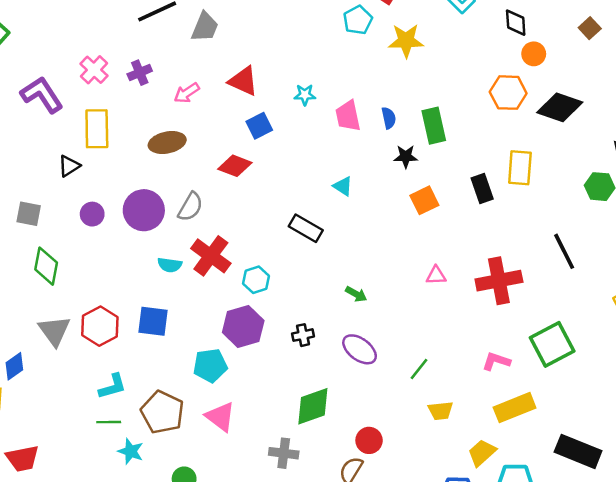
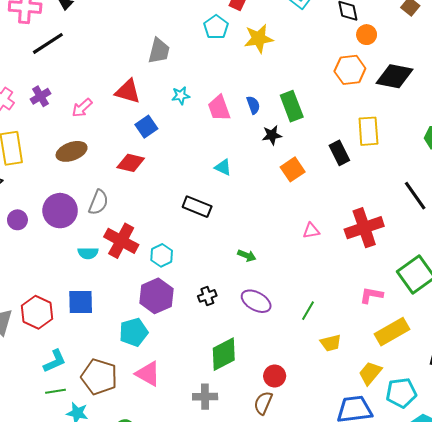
gray trapezoid: (205, 27) -> (159, 51), moved

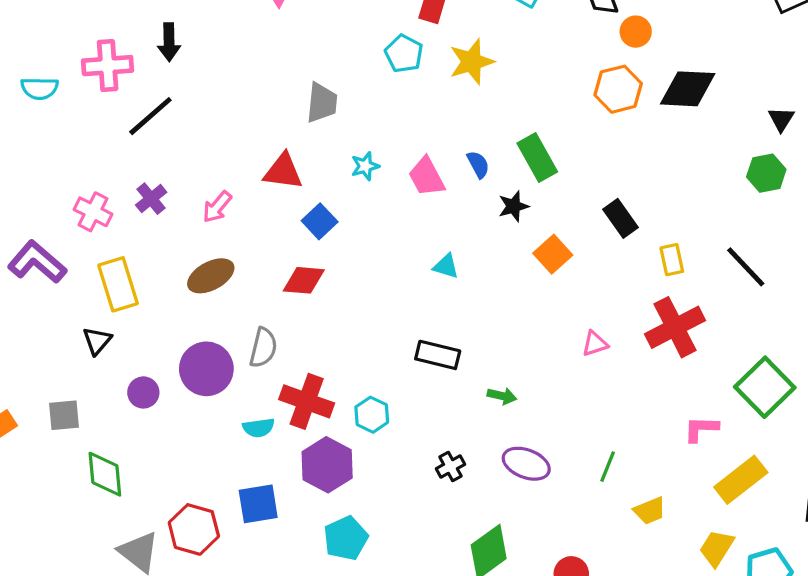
yellow rectangle: (368, 131) -> (672, 260), moved, size x0.7
black rectangle: (197, 207) -> (438, 355), moved
purple hexagon: (156, 296) -> (327, 465), moved

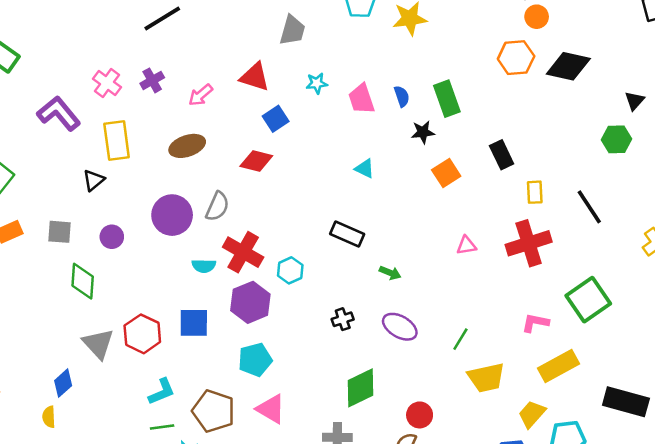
purple circle: (143, 392) -> (112, 237), moved
yellow trapezoid: (650, 511) -> (486, 378), size x1.5

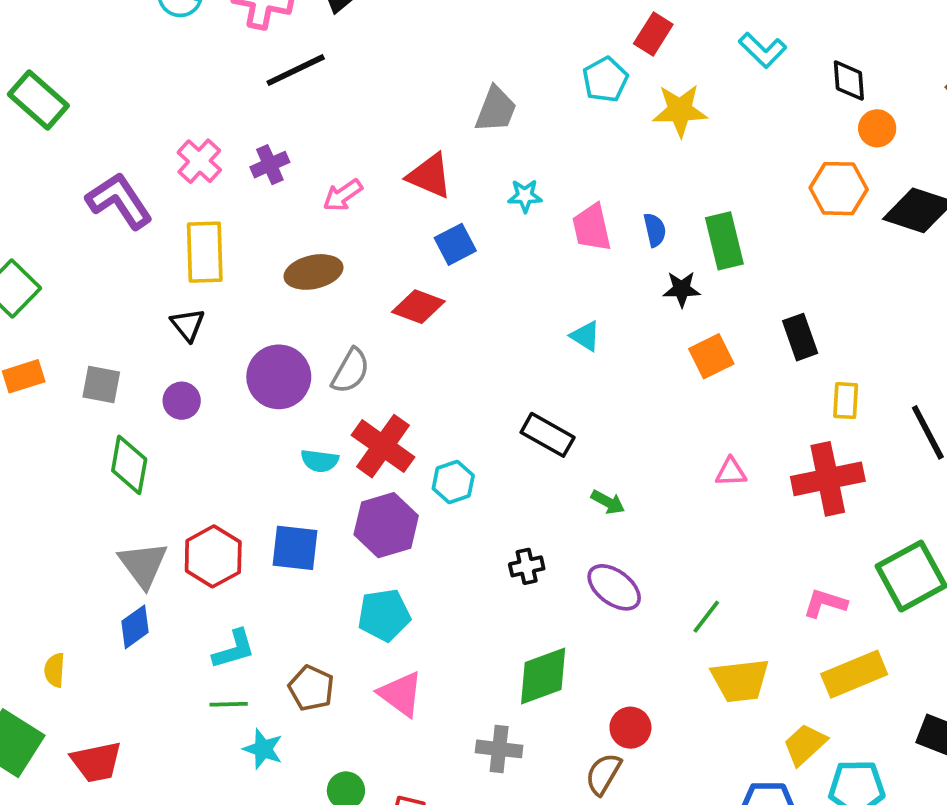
black triangle: (94, 180) -> (188, 325), moved, turned -35
blue diamond: (63, 383) -> (135, 627), moved
brown pentagon: (214, 411) -> (311, 688), size x0.7

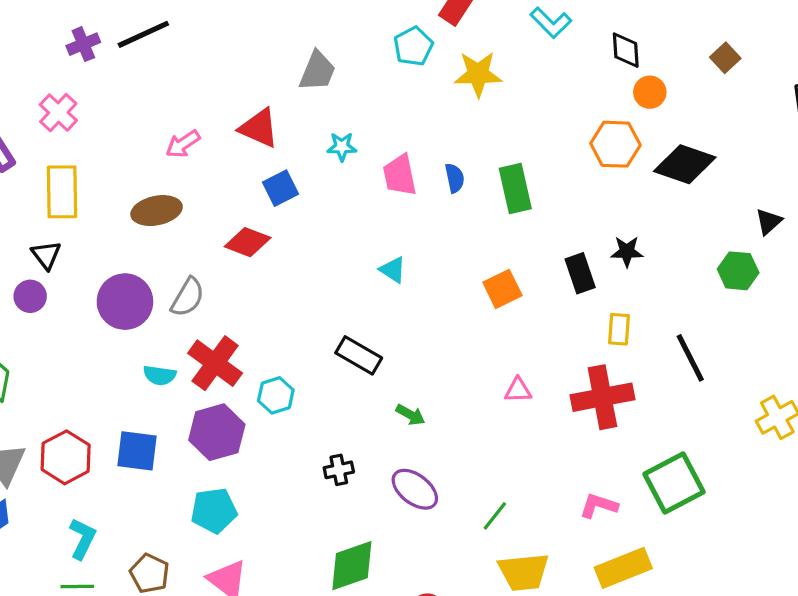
purple cross: (270, 165) -> (83, 44), moved
black star: (682, 289) -> (627, 251), moved
purple circle: (182, 401) -> (30, 296), moved
cyan L-shape: (234, 649) -> (82, 539), turned -48

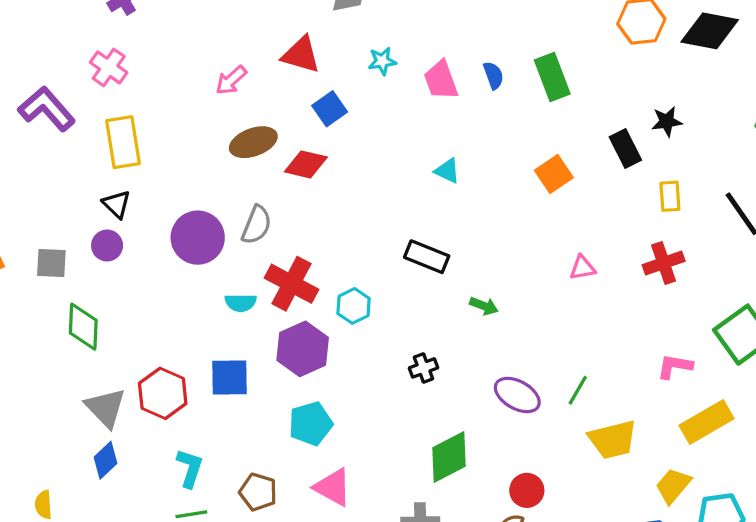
brown ellipse: (157, 211) -> (253, 142), moved
red cross: (602, 397) -> (664, 263), size x0.7
purple ellipse: (415, 489) -> (517, 395), moved

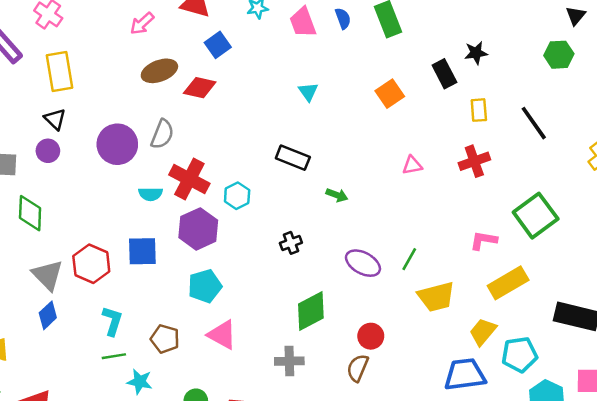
cyan triangle: (447, 171) -> (308, 92), turned 30

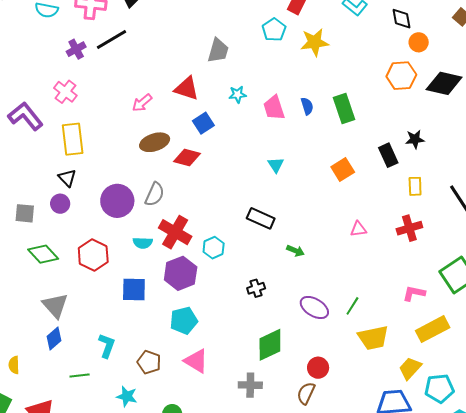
green diamond: (30, 213) -> (43, 254), turned -48
red hexagon: (91, 264) -> (93, 255), moved
green line: (114, 356) -> (80, 376), moved

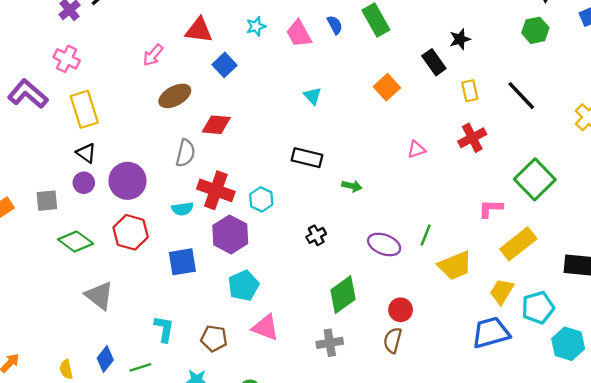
red diamond: (187, 157) -> (216, 125), moved
purple circle: (117, 201) -> (128, 181), moved
blue diamond: (54, 339) -> (105, 359), moved

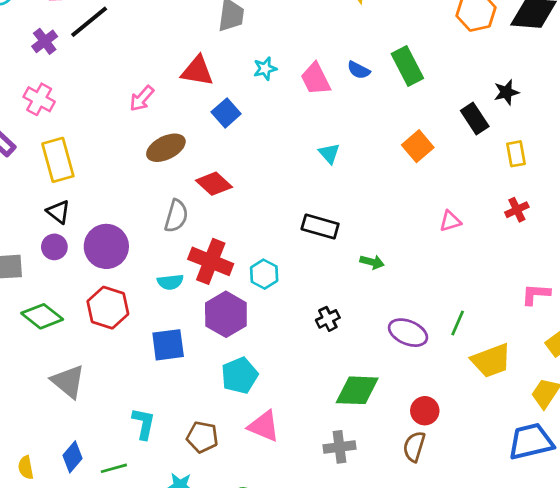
blue semicircle: (335, 25) -> (359, 70), turned 144
red diamond: (216, 125) -> (214, 184), turned 36
red cross: (472, 138) -> (517, 210), size x0.7
green diamond: (343, 295) -> (357, 390), turned 36

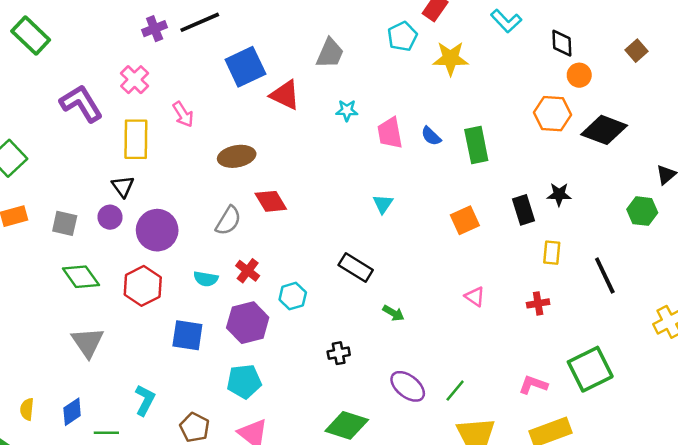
pink arrow: (142, 98) -> (183, 114), moved, turned -90
blue square: (226, 113) -> (245, 67), moved, size x1.5
pink triangle: (450, 221) -> (475, 297), turned 35
red cross: (211, 261) -> (248, 271), size x0.6

